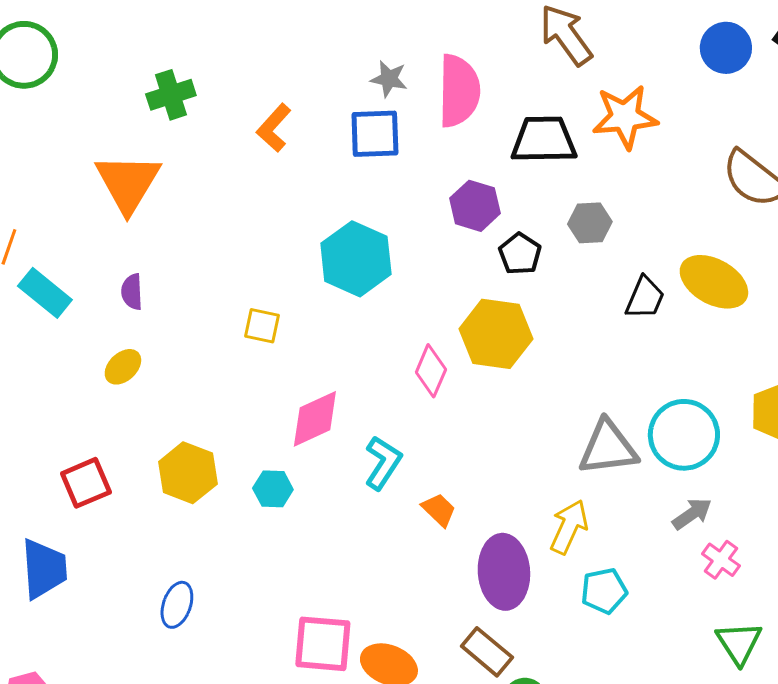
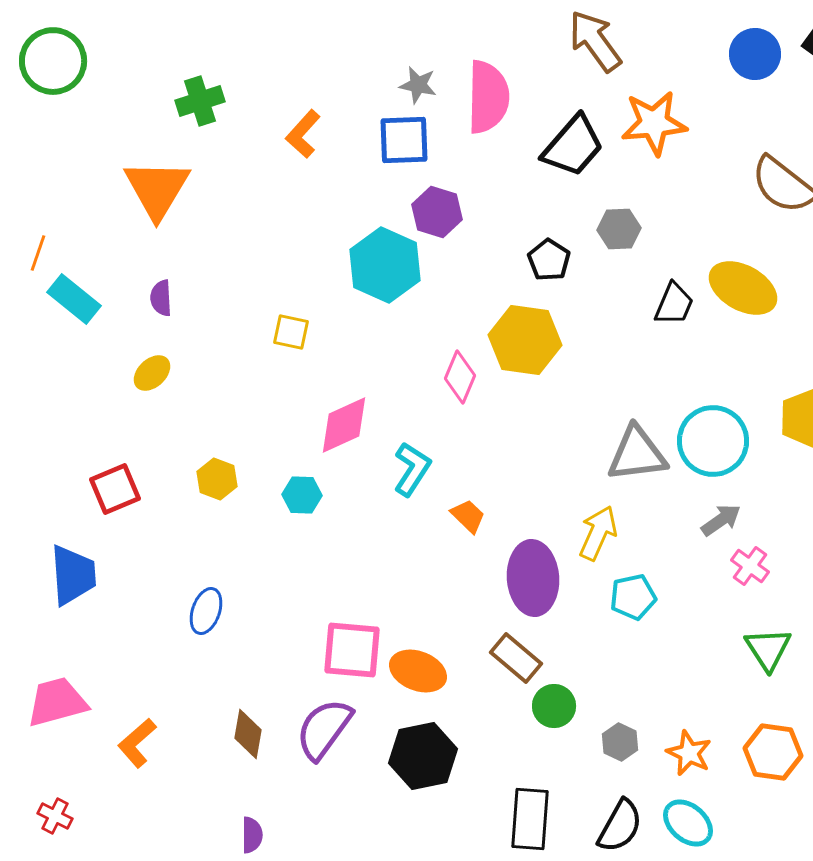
black trapezoid: (544, 140) -> (573, 146), turned 132
purple hexagon: (475, 206) -> (437, 212), moved
yellow hexagon: (188, 473) -> (217, 479), size x0.7

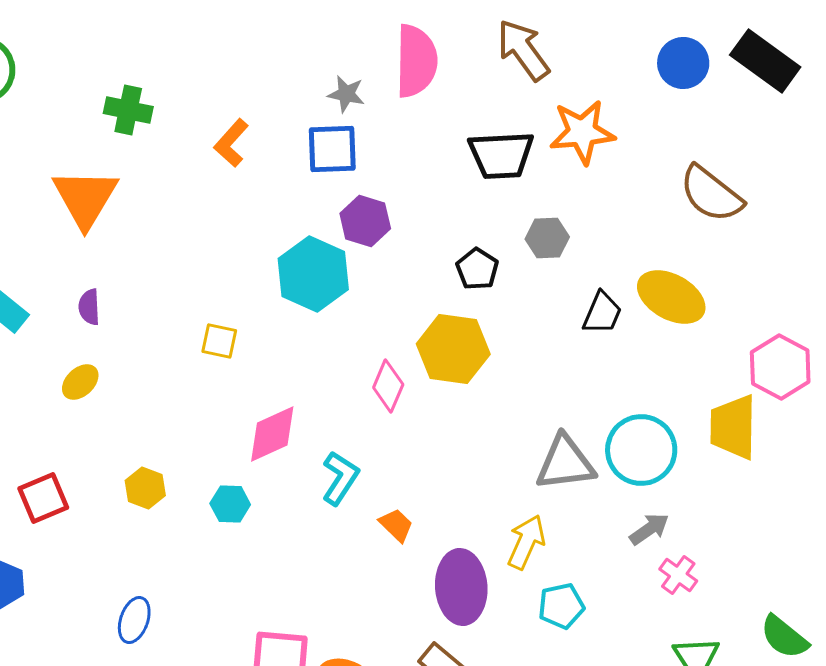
pink semicircle: (488, 97) -> (416, 61), moved
green cross: (200, 101) -> (128, 110), turned 30
black trapezoid: (573, 146) -> (501, 155), turned 46

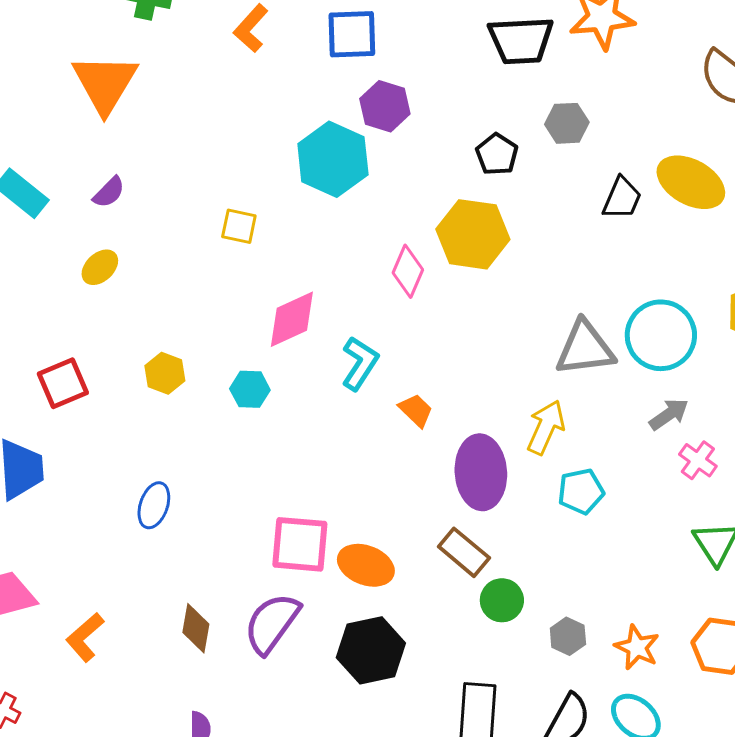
purple semicircle: (89, 307) -> (109, 192), turned -132

